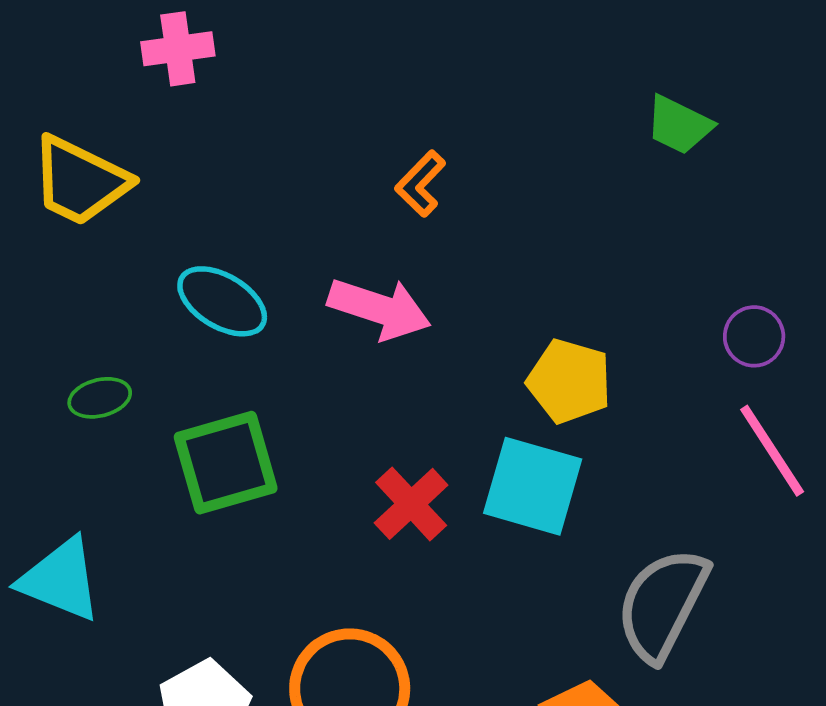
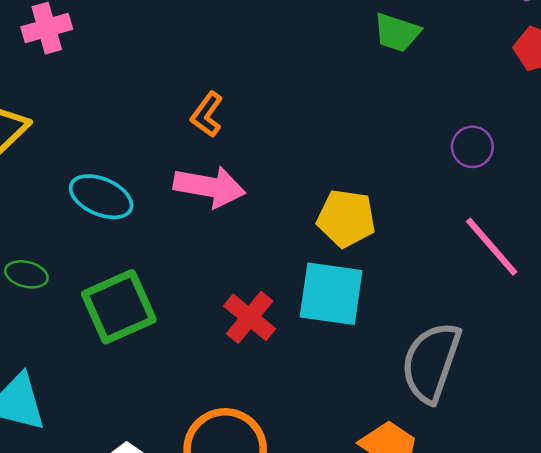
orange L-shape: (420, 184) -> (207, 114), moved
purple circle: (754, 336) -> (472, 147), moved
green ellipse: (100, 398) -> (26, 274), turned 36

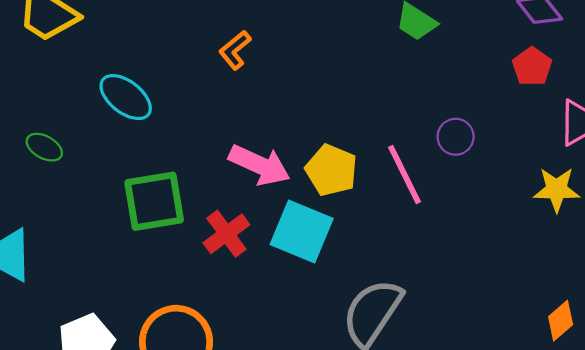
pink arrow: (209, 187) -> (260, 165), moved
pink line: (492, 247) -> (404, 174), moved
green square: (119, 307) -> (154, 201), moved

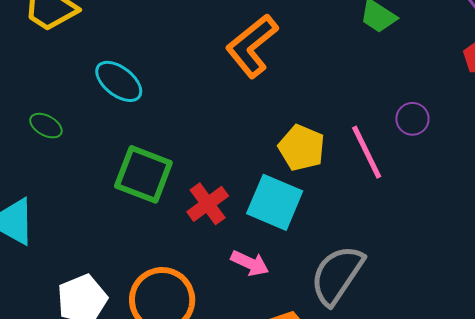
orange L-shape: (235, 50) -> (252, 46), moved, size x1.8
pink arrow: (260, 165) -> (250, 263), moved, size x0.7
green square: (154, 201) -> (143, 174), turned 30

